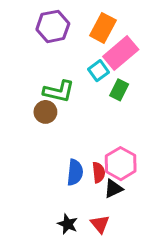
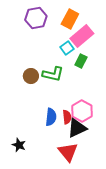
green L-shape: (59, 91) -> (53, 74), moved
black triangle: (113, 189) -> (77, 128), size x1.5
black star: (68, 224) -> (19, 145), moved
red triangle: (100, 224) -> (68, 152), size x1.5

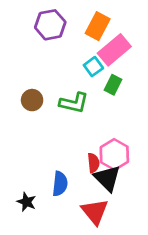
brown circle: (31, 76) -> (32, 100), moved
blue semicircle: (51, 117) -> (60, 184), moved
black triangle: (77, 128) -> (107, 178), turned -50

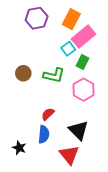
pink hexagon: (114, 154) -> (84, 90), moved
red semicircle: (93, 163) -> (48, 114), moved, turned -128

